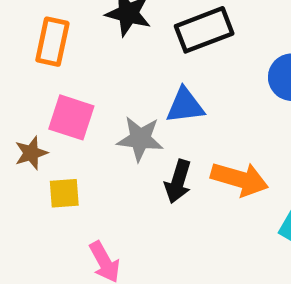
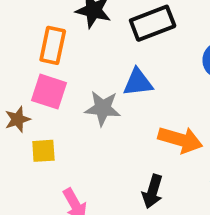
orange rectangle: (52, 42) -> (53, 45), moved
black arrow: (178, 181) -> (153, 191), moved

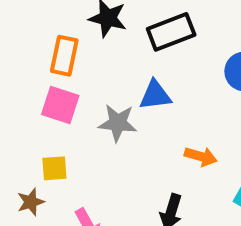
brown star: (18, 119) -> (31, 202), moved
orange arrow: (180, 140) -> (201, 156), size x0.7

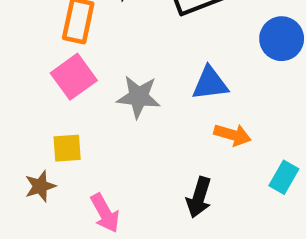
blue triangle: (155, 95) -> (210, 83), moved
pink square: (60, 105) -> (74, 77), turned 36

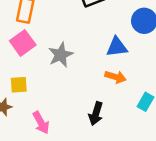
blue triangle: (210, 83) -> (117, 47), moved
gray star: (139, 97) -> (61, 55), turned -30

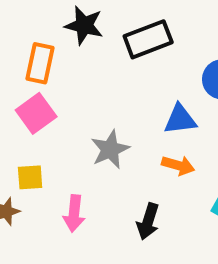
gray star: (61, 55) -> (110, 149), moved
pink arrow: (41, 123) -> (74, 213), moved, turned 35

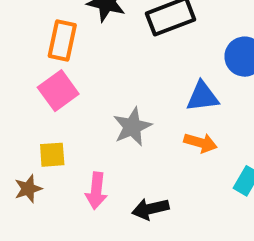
black arrow: (148, 221) -> (150, 209), moved, turned 60

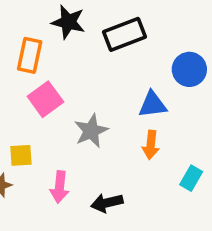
pink square: (58, 91) -> (45, 99), moved
orange arrow: (200, 143) -> (151, 145), turned 80

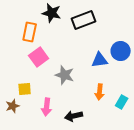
blue circle: (189, 69) -> (121, 51), moved
gray star: (91, 131) -> (65, 75), turned -30
orange arrow: (151, 145) -> (100, 92), moved

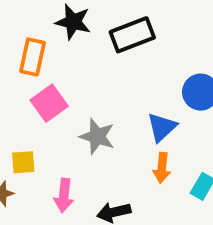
blue triangle: (100, 60) -> (162, 127), moved, turned -36

